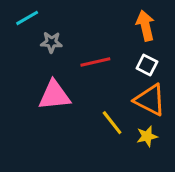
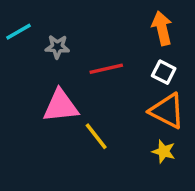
cyan line: (27, 18) -> (18, 32), moved
yellow line: (112, 123) -> (96, 136), moved
yellow star: (147, 136) -> (164, 151), turned 30

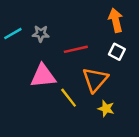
cyan line: (18, 32) -> (13, 34), moved
orange triangle: (167, 111) -> (95, 80), moved, turned 44
yellow star: (164, 151) -> (106, 109), moved

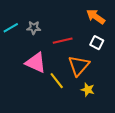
orange arrow: (116, 20) -> (96, 17), turned -42
pink triangle: (43, 76) -> (36, 63), turned 30

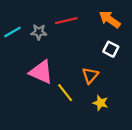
red line: (63, 41) -> (66, 21), moved
orange triangle: (79, 66) -> (90, 75), size x0.7

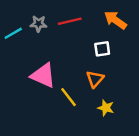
gray star: (39, 32) -> (38, 24), moved
white square: (111, 49) -> (102, 49), moved, turned -35

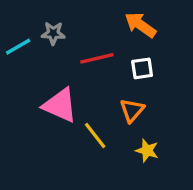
orange arrow: (115, 20) -> (140, 25), moved
red line: (70, 21) -> (97, 58), moved

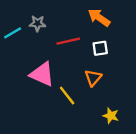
yellow star: (147, 151) -> (111, 116), moved

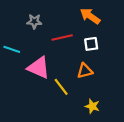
cyan line: (13, 33) -> (12, 49), moved, turned 49
orange triangle: (93, 78) -> (85, 71), turned 35
yellow star: (111, 116) -> (92, 106), moved

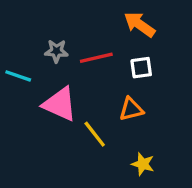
gray star: (34, 21) -> (56, 51), moved

